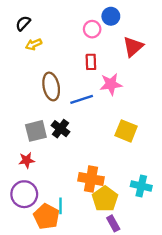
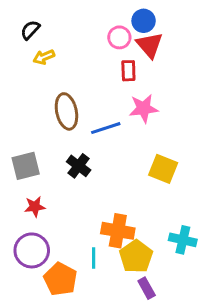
red triangle: (133, 47) -> (150, 45), moved, turned -30
red rectangle: (91, 62) -> (128, 71), moved
gray square: (36, 131) -> (26, 166), moved
cyan line: (61, 206) -> (94, 258), moved

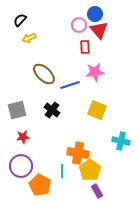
brown ellipse: (66, 111) -> (44, 74), turned -35
yellow square: (163, 169) -> (97, 110), moved
cyan cross: (183, 240) -> (121, 141), moved

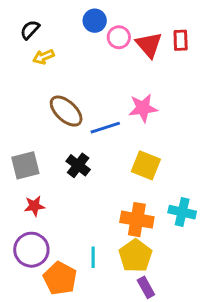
blue circle: (95, 14) -> (95, 21), moved
red rectangle: (85, 47) -> (181, 40), moved
orange cross: (78, 153) -> (137, 220), moved

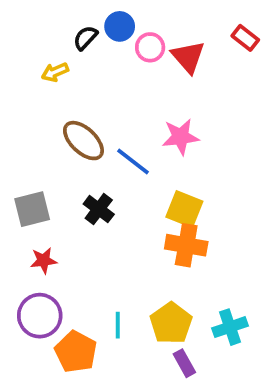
black semicircle: (30, 30) -> (85, 38), moved
red rectangle: (181, 40) -> (245, 38), moved, turned -50
blue line: (105, 128) -> (133, 162), turned 56
cyan cross: (182, 212) -> (230, 327), moved, turned -32
orange cross: (137, 220) -> (186, 245), moved

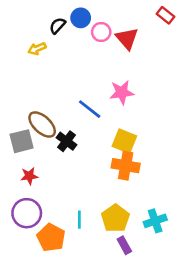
red rectangle: (245, 38) -> (165, 15), moved
brown ellipse: (83, 141) -> (42, 125), moved

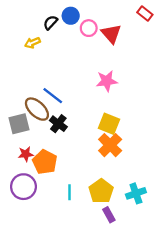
blue line: (90, 109) -> (53, 96), moved
orange cross: (126, 166) -> (110, 145), turned 35
orange pentagon: (51, 238) -> (45, 162), moved

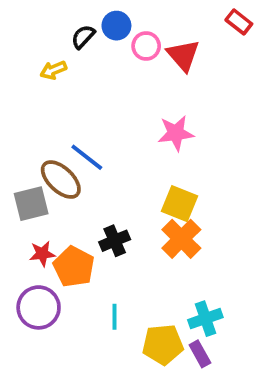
black cross: (58, 124) -> (115, 241), moved, turned 30
yellow pentagon: (101, 191) -> (163, 345), moved, turned 30
cyan cross: (136, 193) -> (205, 319), moved
purple rectangle: (109, 215) -> (200, 354), moved

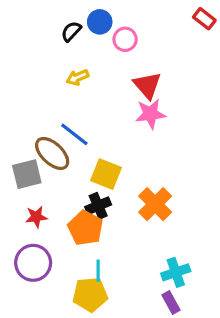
red triangle: (183, 55) -> (147, 85), moved
yellow arrow: (53, 70) -> (78, 77), moved
yellow square: (179, 204) -> (106, 174), moved
orange pentagon: (74, 267) -> (85, 228), moved
yellow pentagon: (163, 345) -> (90, 295), moved

